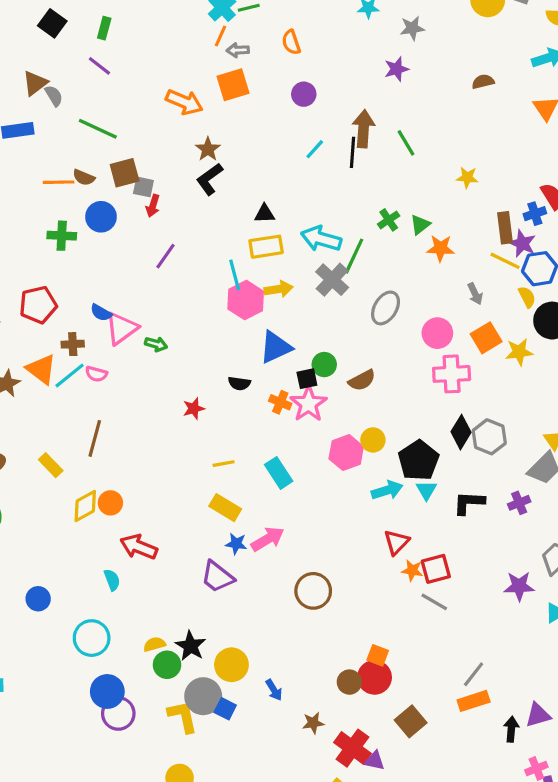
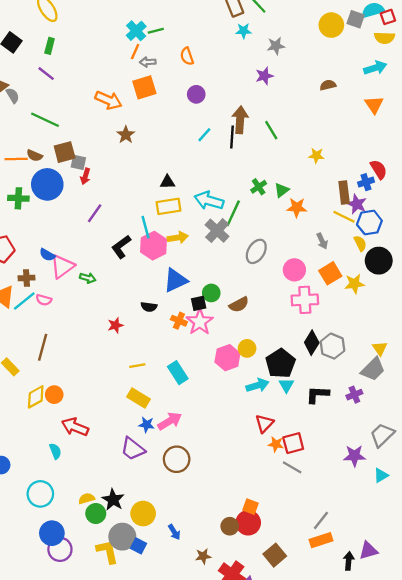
black L-shape: (209, 179) -> (121, 247), moved
blue circle: (101, 217) -> (47, 184), size x1.4
brown circle: (313, 591) -> (177, 459), moved

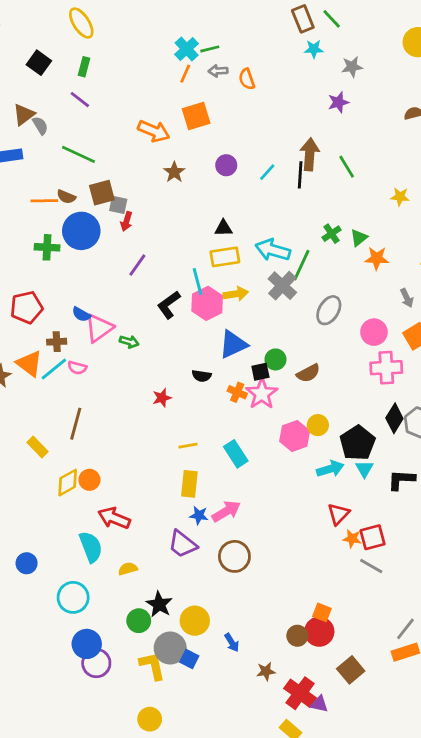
gray arrow: (148, 62) -> (218, 71), moved
purple circle: (196, 94) -> (226, 165), moved
yellow rectangle: (138, 398) -> (189, 484), turned 65
cyan semicircle: (55, 451) -> (91, 547), size x1.6
yellow semicircle: (87, 499) -> (128, 569), moved

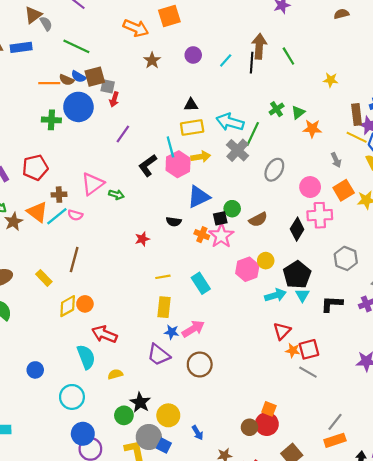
blue semicircle: (81, 314) -> (78, 77), moved
black diamond: (394, 418) -> (297, 229), moved

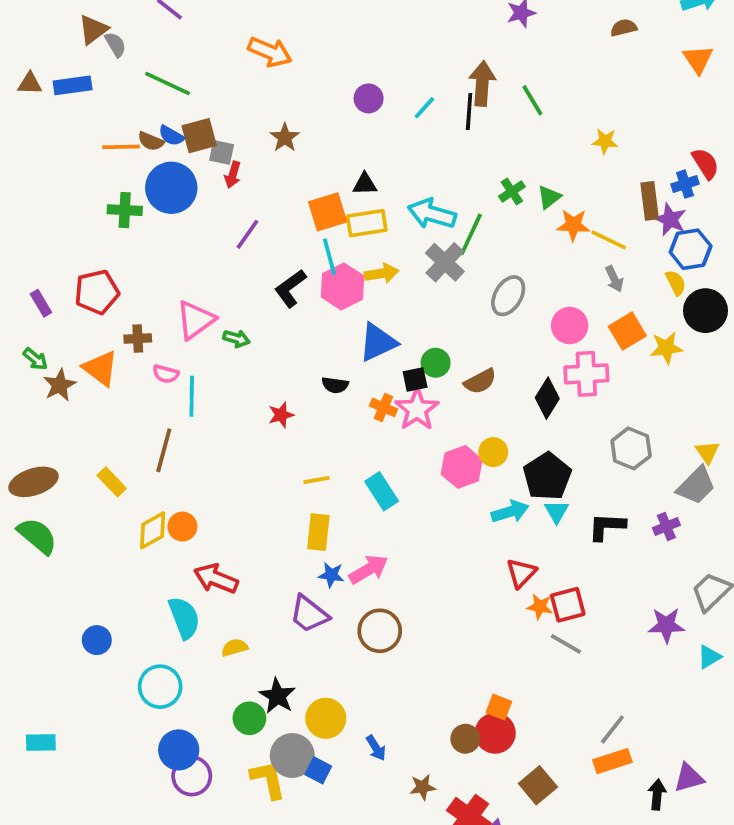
orange square: (169, 16) -> (328, 212), moved
brown star: (152, 60) -> (285, 138), moved
yellow line: (357, 137) -> (609, 240), moved
cyan line: (57, 216) -> (192, 396), moved, turned -50

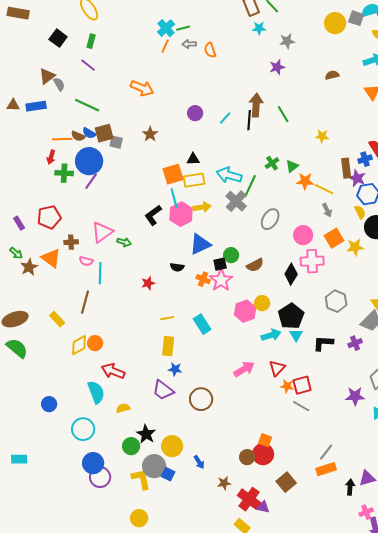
red arrow: (233, 175) -> (51, 157), moved
purple line: (248, 234) -> (91, 181), moved
pink arrow: (369, 569) -> (244, 369), moved

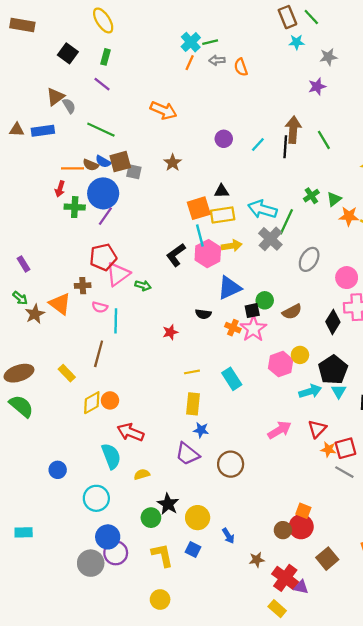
red pentagon: (49, 217) -> (103, 257), moved
gray circle: (154, 466) -> (91, 563), moved

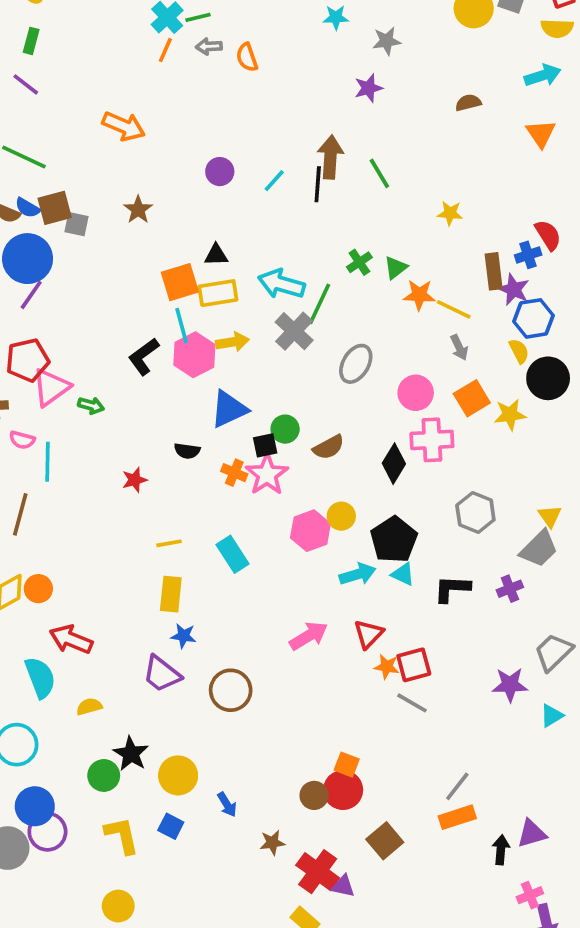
cyan triangle: (339, 391) -> (403, 574), turned -35

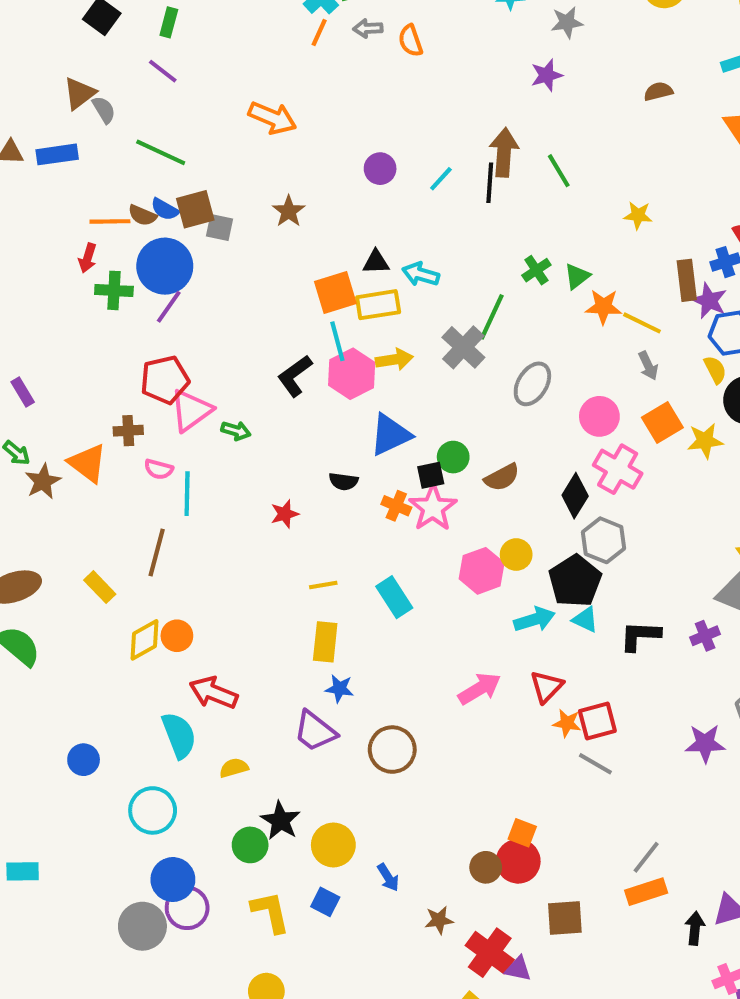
cyan arrow: (281, 284) -> (421, 274), moved, size x0.7
pink cross: (432, 440) -> (618, 469), turned 33
gray hexagon: (475, 512) -> (603, 540), moved
brown square: (385, 841) -> (565, 918), turned 36

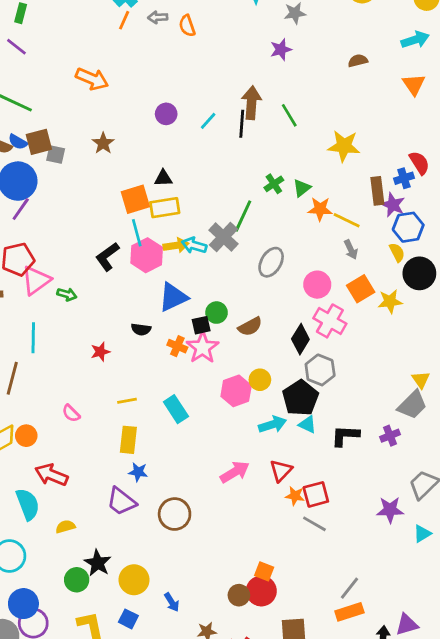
yellow star: (638, 215) -> (344, 146), size x1.6
cyan arrow: (421, 274) -> (194, 245), moved
pink semicircle: (159, 469) -> (71, 413), moved, turned 30

